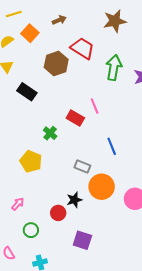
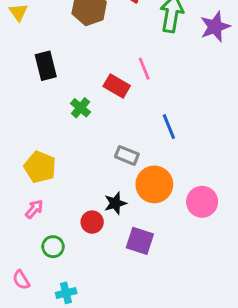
black rectangle: (27, 92) -> (46, 66), moved, turned 42
yellow pentagon: (31, 161) -> (40, 167), moved
purple square: (82, 240) -> (140, 241), moved

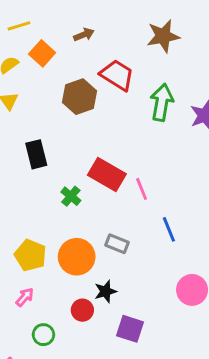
pink line: (144, 69) -> (142, 189), moved
red rectangle: (117, 86) -> (107, 175), size x1.4
blue line: (169, 127) -> (169, 229), moved
orange circle: (154, 184) -> (77, 257), moved

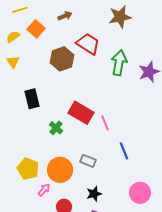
black star: (105, 291) -> (94, 194), moved
pink arrow: (25, 297) -> (44, 190), moved

